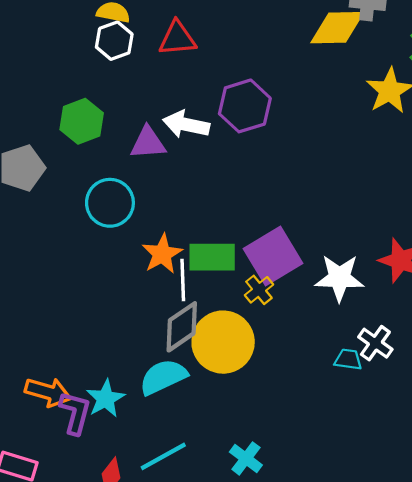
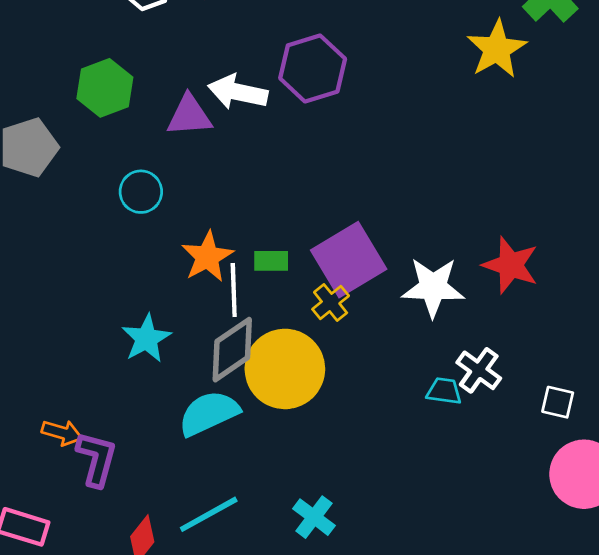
cyan circle: (110, 203) -> (141, 192), size x0.7
green rectangle: (212, 257) -> (271, 261), size x0.6
orange arrow: (48, 392) -> (62, 433), size x0.7
cyan star: (106, 399) -> (146, 338), moved

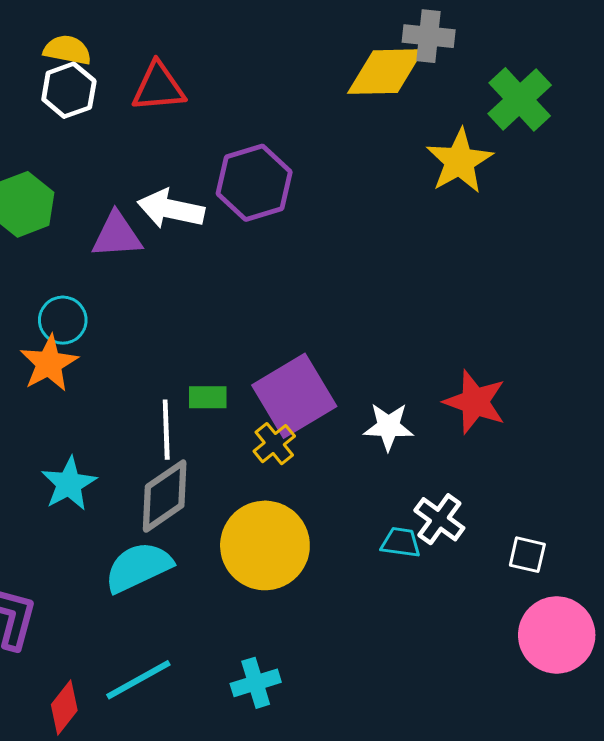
orange star: (207, 257) -> (49, 363), moved
white star: (433, 287) -> (388, 427), size x0.7
yellow circle: (285, 369) -> (265, 545), moved
cyan cross: (314, 517) -> (256, 683), turned 36

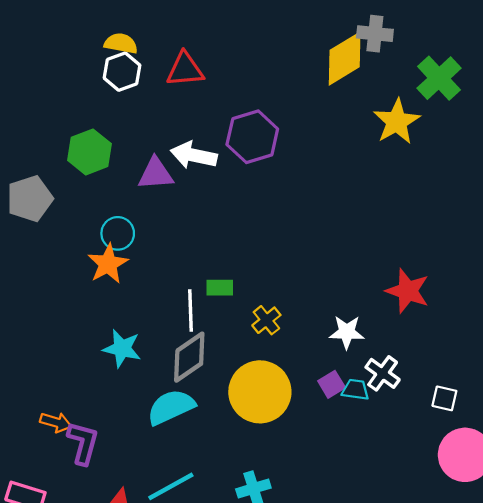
yellow diamond: (385, 72) -> (345, 59), turned -30
purple square: (294, 396) -> (332, 384), moved, size x0.5
white star: (388, 427) -> (347, 332), moved
cyan star: (69, 484) -> (122, 348), turned -30

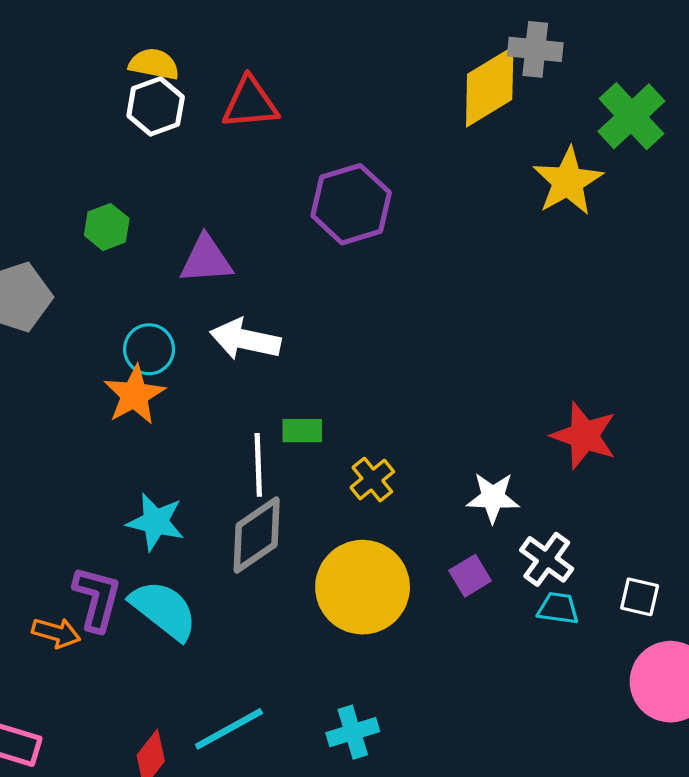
green hexagon: (89, 152) -> (107, 227), size x0.7
white arrow: (194, 155) -> (245, 339), moved
cyan trapezoid: (355, 390) -> (558, 608), moved
cyan semicircle: (171, 407) -> (164, 610), moved, turned 63
purple L-shape: (83, 443) -> (97, 599), moved

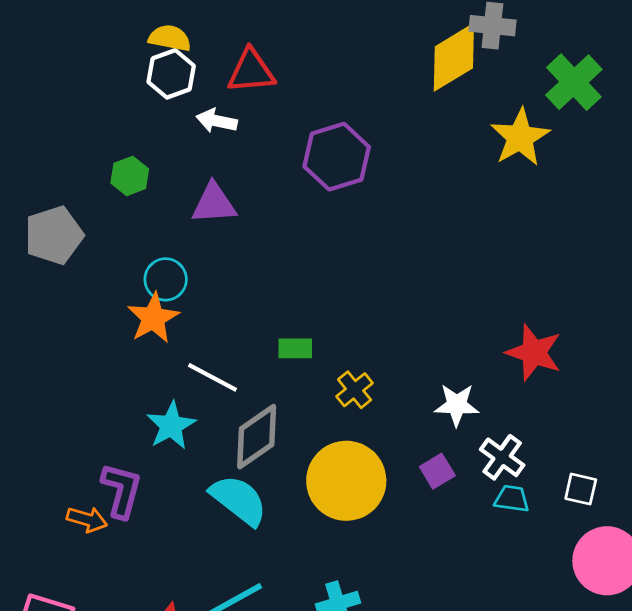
white arrow: (245, 339) -> (217, 121), moved, size x0.7
white line: (258, 465) -> (212, 377), moved, turned -60
cyan star: (156, 522) -> (171, 426), turned 30
cyan semicircle: (164, 610) -> (239, 500), moved

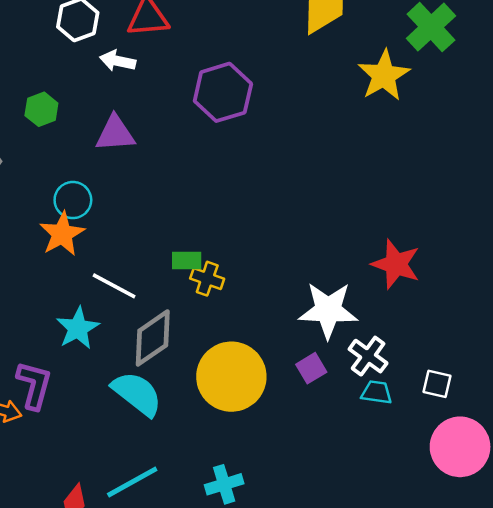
yellow cross: (355, 390) -> (207, 279), moved, turned -32
white star: (457, 405) -> (328, 310), size x1.5

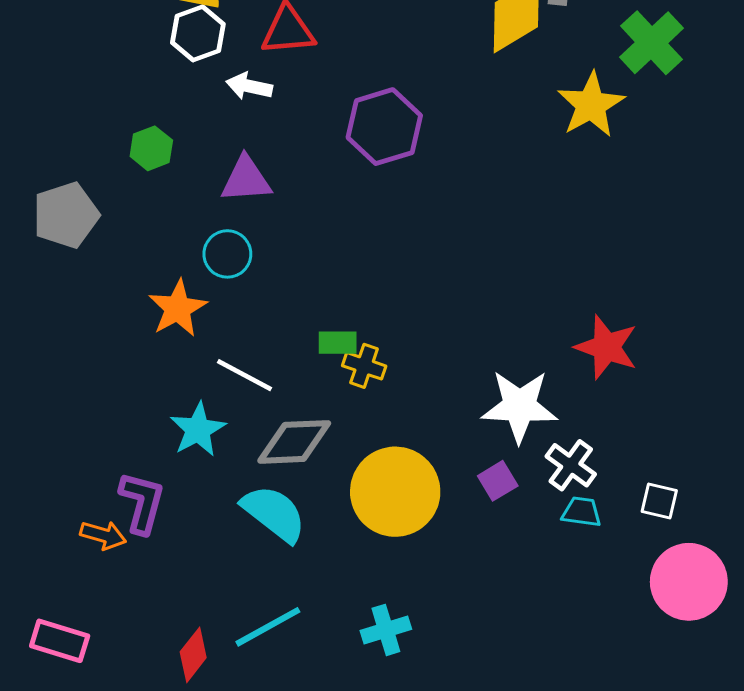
cyan circle: (73, 200) -> (227, 254), moved
gray diamond: (153, 338) -> (294, 442), turned 32

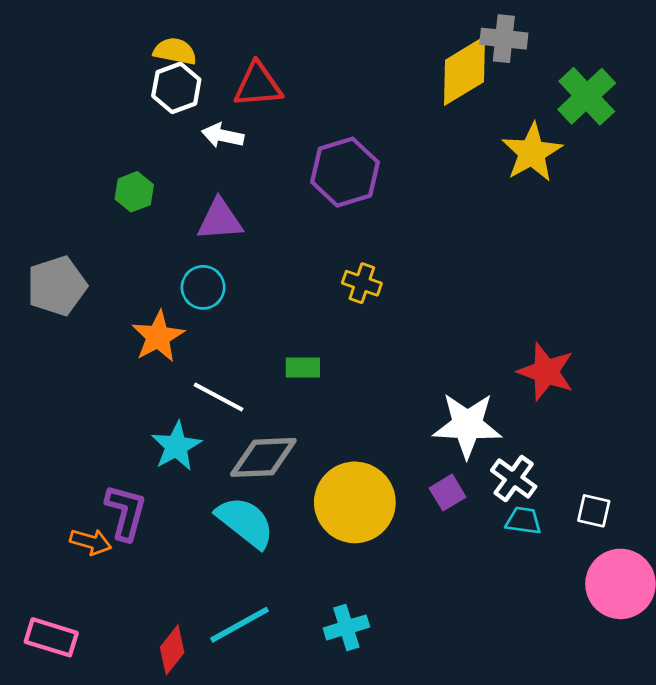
gray pentagon: (66, 215) -> (57, 286), moved
yellow cross: (364, 366) -> (362, 283), moved

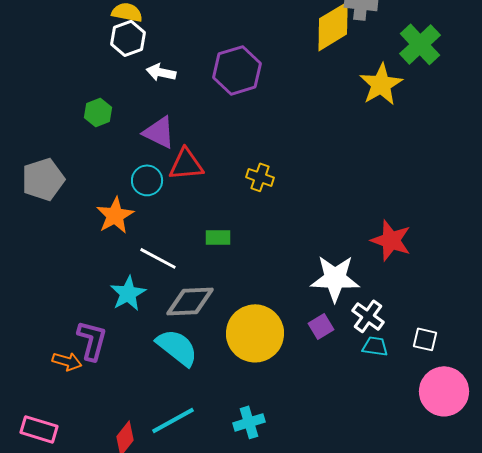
red triangle: (258, 85) -> (186, 164), moved
purple hexagon: (345, 172) -> (237, 70), moved
purple triangle: (220, 220) -> (159, 132), turned 30

